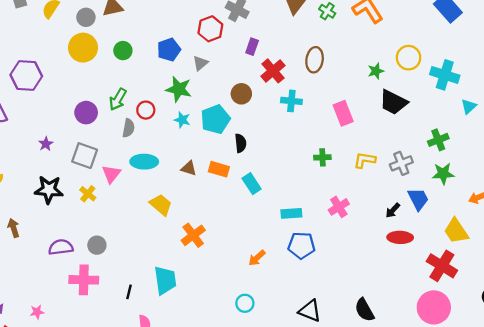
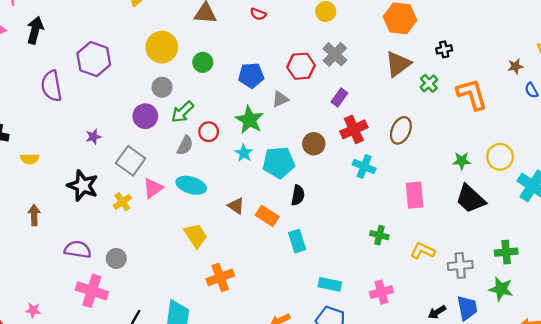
gray circle: (86, 17) -> (162, 87), moved

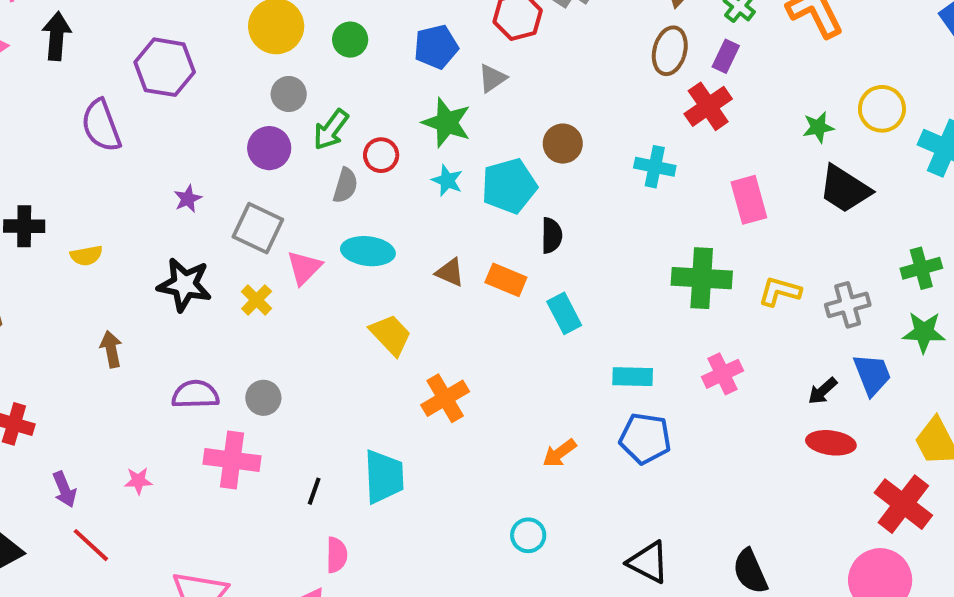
purple rectangle: (339, 97) -> (726, 56), moved
red cross: (354, 129) -> (708, 106), moved
brown ellipse: (401, 130) -> (670, 51), moved
green cross: (379, 235) -> (702, 278), size x1.8
pink star: (33, 310) -> (138, 481), moved

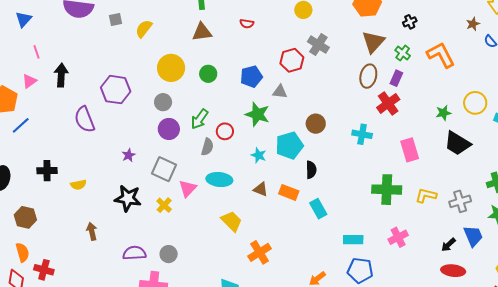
gray triangle: (492, 78) -> (280, 92), turned 42
gray circle: (289, 94) -> (163, 102), moved
cyan star: (447, 181) -> (259, 155), moved

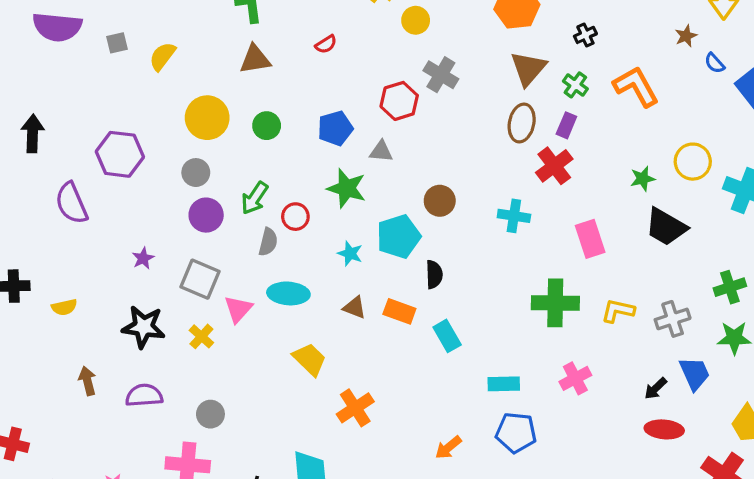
red semicircle: (247, 24) -> (326, 44), turned -40
purple semicircle: (134, 253) -> (144, 395), moved

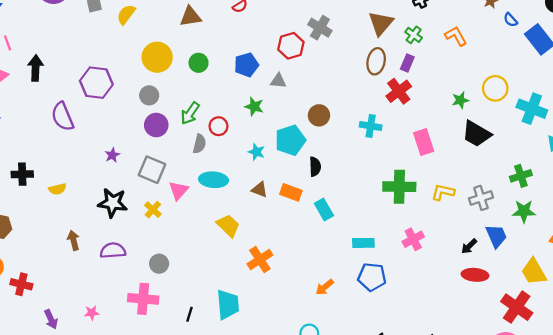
orange L-shape: (636, 86) -> (456, 36), size x0.7
green star: (347, 188) -> (254, 107), size x0.7

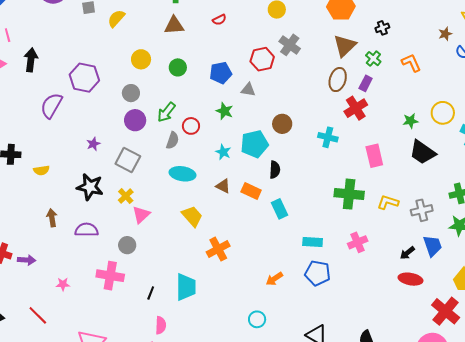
yellow circle: (157, 57) -> (141, 59), size x0.7
purple semicircle: (63, 117) -> (51, 106), turned 48
pink triangle: (179, 190) -> (141, 215), moved
purple arrow: (51, 319) -> (27, 260), moved, turned -66

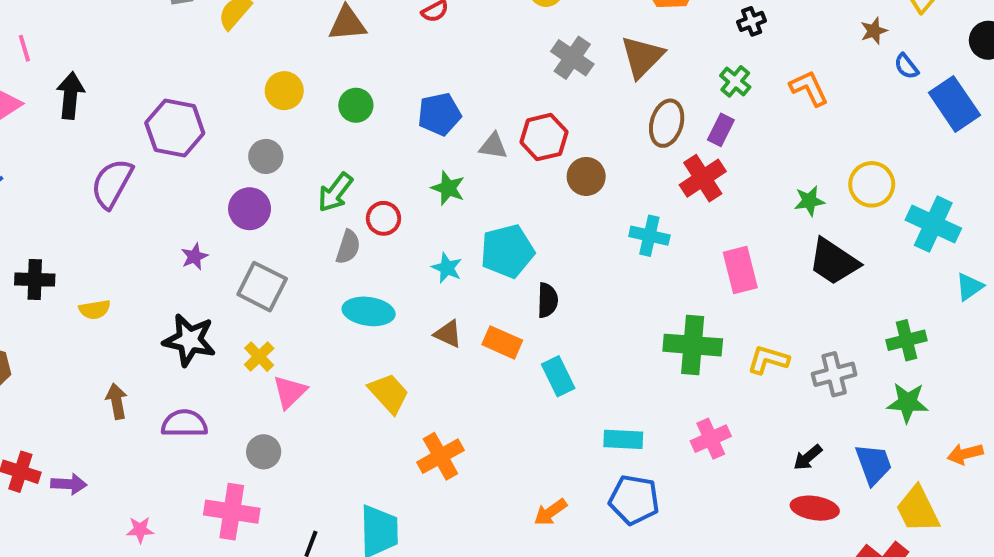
brown triangle: (345, 46) -> (642, 57), moved
red hexagon: (262, 59) -> (544, 137), moved
purple circle: (135, 120) -> (250, 209), moved
brown circle: (282, 124) -> (586, 176), moved
blue trapezoid: (433, 246) -> (874, 464), moved

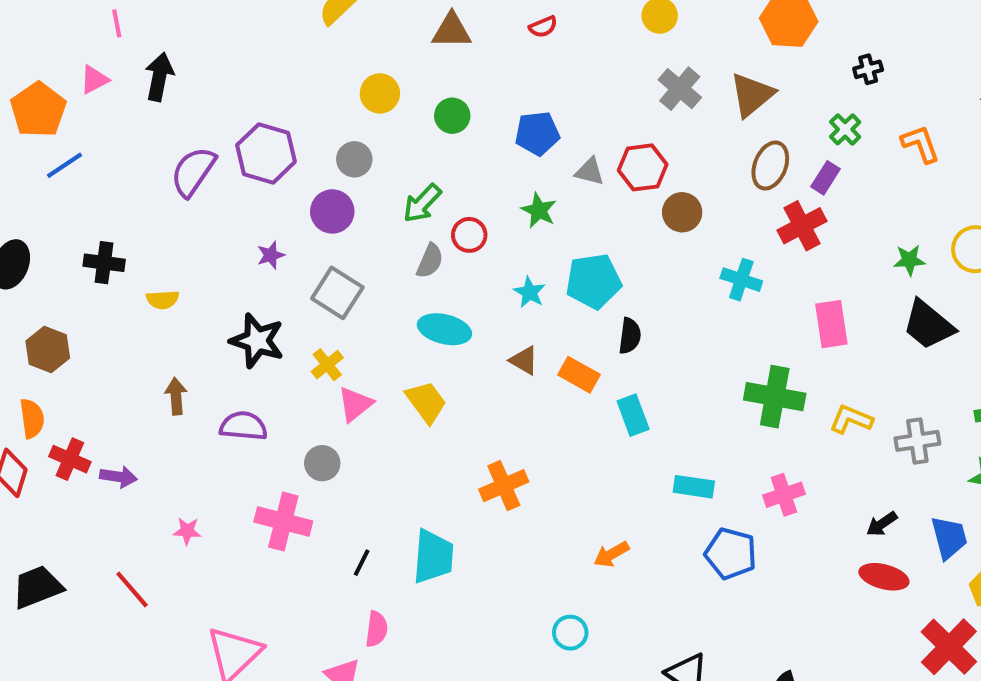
purple hexagon: (175, 128) -> (266, 153), moved
yellow trapezoid: (389, 393) -> (426, 402), moved
blue pentagon: (634, 500) -> (731, 554), moved

